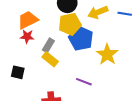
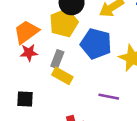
yellow pentagon: (70, 24) -> (64, 23), moved

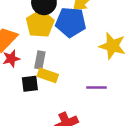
blue pentagon: (96, 44) -> (71, 22), moved
black square: (25, 99) -> (30, 84), moved

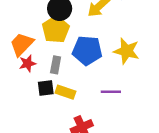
blue pentagon: (71, 22) -> (87, 50), moved
yellow rectangle: (48, 75) -> (65, 92), moved

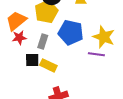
purple line: (111, 92) -> (96, 54), moved

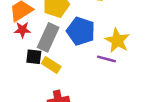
gray rectangle: (43, 41) -> (48, 37), size x1.6

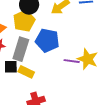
yellow star: (117, 41) -> (88, 59), moved

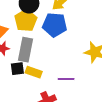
blue pentagon: (47, 40) -> (55, 25), moved
purple line: (72, 61) -> (66, 79), moved

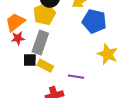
blue pentagon: (55, 25) -> (94, 21), moved

